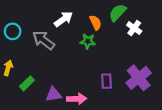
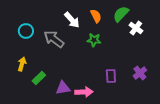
white arrow: (63, 19) -> (72, 20), turned 84
orange semicircle: (95, 23) -> (96, 16), moved
purple cross: (139, 78) -> (140, 73), size x0.6

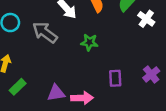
green star: (94, 40) -> (89, 42), moved
green rectangle: (39, 78) -> (18, 87), moved

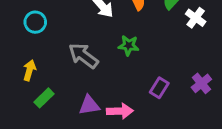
gray arrow: (45, 32) -> (83, 56), moved
purple rectangle: (115, 78) -> (159, 88), turned 35

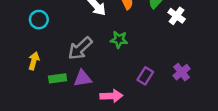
gray arrow: (83, 56) -> (80, 48), turned -80
green rectangle: (44, 98) -> (58, 78), moved, turned 36
purple triangle: (89, 105) -> (83, 78), moved

